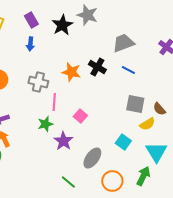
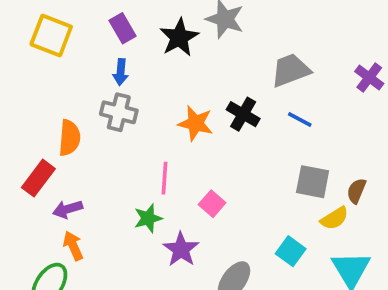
gray cross: (38, 82) -> (119, 112), moved
brown semicircle: (159, 109) -> (356, 191), turned 64

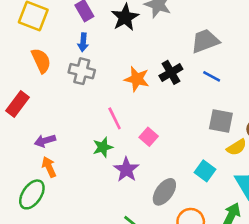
black cross: (243, 114) -> (171, 72), turned 30
orange semicircle: (69, 138) -> (41, 61), moved, turned -30
red rectangle: (38, 178) -> (17, 104), moved
pink line: (164, 178) -> (115, 118), turned -30

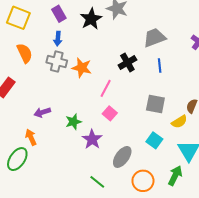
blue line: (212, 76) -> (160, 66), turned 56
orange star: (137, 79) -> (82, 68), moved
pink line: (115, 118) -> (106, 88), moved, turned 54
gray square: (221, 121) -> (155, 104), moved
purple arrow: (45, 141) -> (42, 112), moved

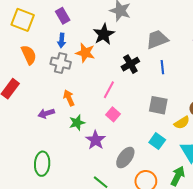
black star: (91, 19) -> (104, 34), moved
orange star: (82, 68) -> (85, 53), moved
orange arrow: (31, 137) -> (69, 98), moved
green ellipse: (17, 159) -> (42, 164), moved, turned -30

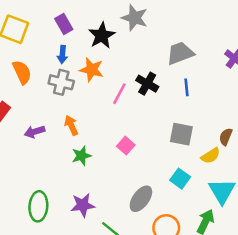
black star: (104, 34) -> (102, 35), moved
black cross: (130, 64) -> (147, 84), turned -30
pink line: (109, 90) -> (119, 94), moved
purple arrow: (46, 113) -> (35, 132), moved
purple star: (96, 140) -> (83, 205), moved, turned 30

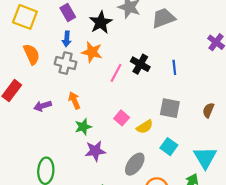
gray trapezoid: (180, 53) -> (163, 18), moved
yellow semicircle: (211, 156) -> (145, 127), moved
purple star: (83, 205) -> (95, 151), moved

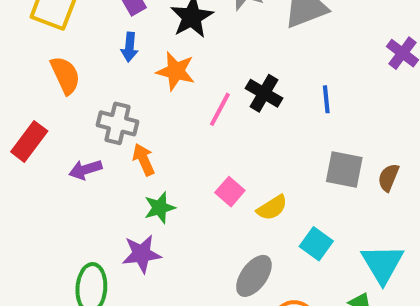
gray cross: (66, 63) -> (117, 123), moved
gray square: (170, 108) -> (344, 170), moved
purple star: (95, 151) -> (142, 254), moved

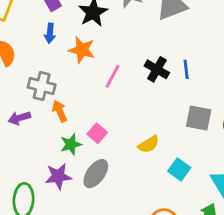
black cross: (264, 93) -> (157, 69), moved
pink square: (230, 192) -> (97, 133), moved
gray ellipse: (254, 276) -> (96, 174), moved

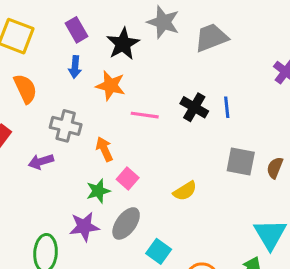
pink line: (112, 76) -> (145, 115), turned 70
orange arrow: (60, 111) -> (104, 149), moved
cyan square: (179, 169) -> (159, 251), moved

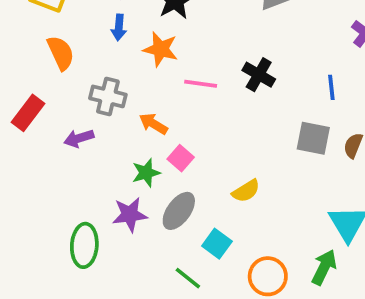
blue line: (227, 107) -> (331, 87), moved
orange arrow: (104, 149) -> (153, 124), turned -35
yellow semicircle: (185, 191) -> (246, 191), moved

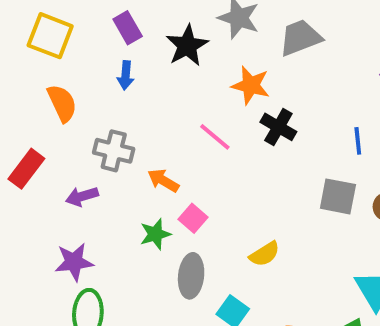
orange star: (161, 49) -> (251, 85), moved
pink line: (201, 84) -> (215, 137), turned 32
gray ellipse: (179, 211) -> (191, 276), turned -30
purple star: (130, 215) -> (74, 262), moved

